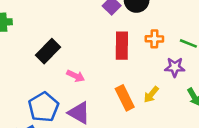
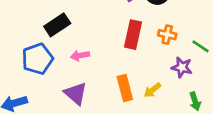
pink arrow: (76, 76) -> (80, 56), turned 132
blue pentagon: (44, 107) -> (37, 59), moved

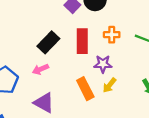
black rectangle: (57, 25) -> (48, 42), moved
purple star: (182, 67) -> (103, 64), moved

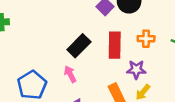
pink arrow: (40, 69) -> (70, 74), turned 84

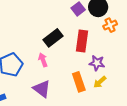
orange cross: (146, 39) -> (110, 25), moved, turned -32

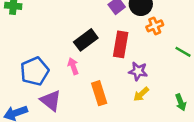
orange rectangle: (79, 82) -> (99, 93), moved
purple triangle: (42, 89) -> (51, 101), moved

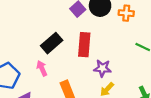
orange cross: (155, 26) -> (126, 13), moved, turned 32

